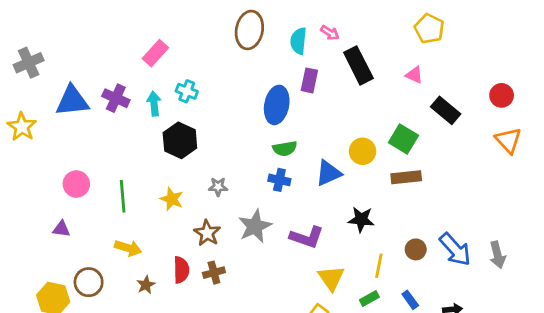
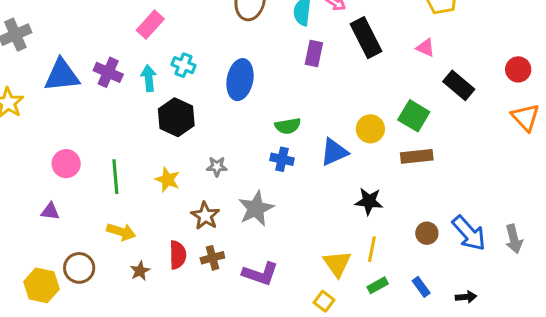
blue ellipse: (277, 105) -> (240, 80), moved
purple L-shape: (307, 237) -> (260, 274), moved
yellow line: (379, 266) -> (372, 249), moved

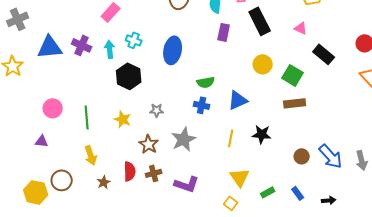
yellow circle: (370, 129) -> (263, 64), moved
yellow arrow: (121, 232) -> (91, 155), turned 54
yellow line: (372, 249) -> (231, 138), moved

